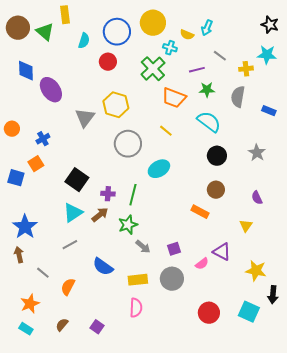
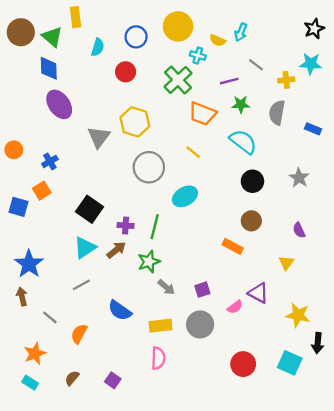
black star: (270, 25) -> (314, 29), turned 30
blue circle: (117, 32) -> (136, 37), size x0.7
blue diamond: (26, 71) -> (49, 68), moved

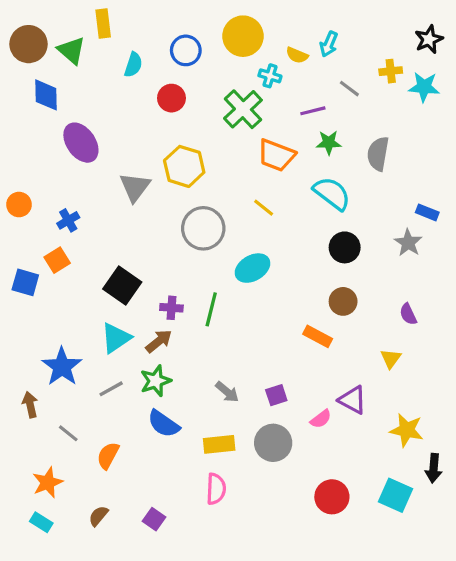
blue diamond: (49, 68) -> (46, 95), moved
yellow cross: (286, 80) -> (391, 71), moved
blue rectangle: (313, 129) -> (427, 212), moved
green star: (149, 262) -> (156, 381), moved
blue star: (29, 264) -> (62, 367), moved

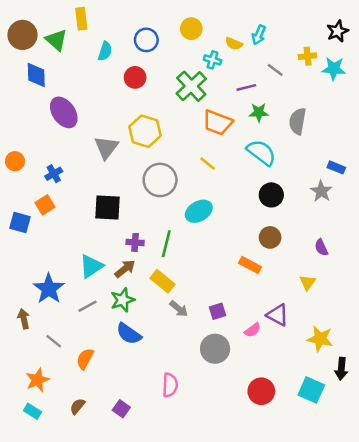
yellow circle: (243, 36) -> (191, 29), size x0.7
black square: (122, 286) -> (108, 207), moved, turned -32
yellow rectangle: (219, 444) -> (163, 281), moved, turned 45

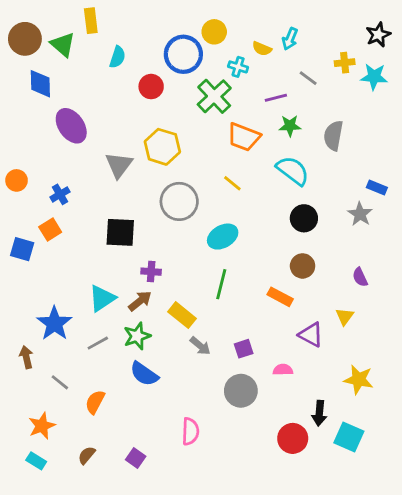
blue circle: (146, 40) -> (183, 54), moved, size x1.4
green line: (166, 244) -> (221, 284), moved
purple triangle: (278, 315) -> (311, 335), moved
pink semicircle: (253, 330) -> (283, 370), turned -144
black arrow: (341, 369) -> (319, 413), moved

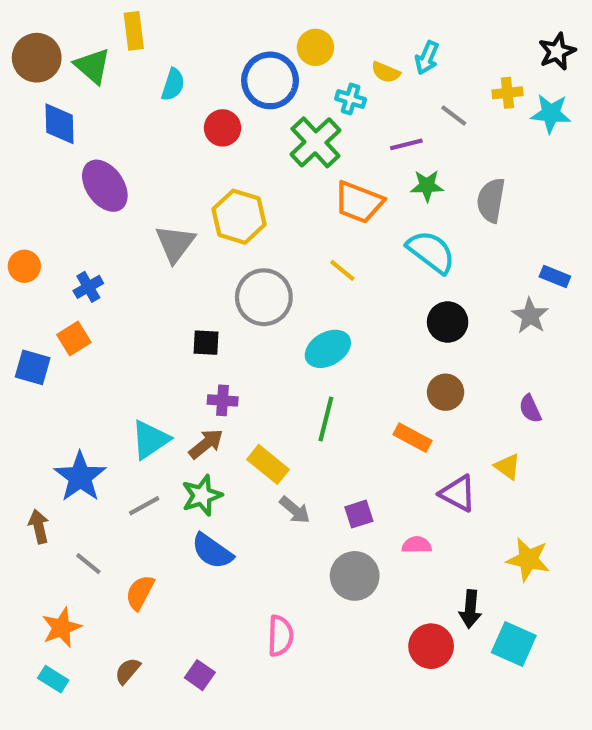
black square: (120, 232) -> (206, 343), moved, size x0.6
yellow triangle: (345, 316) -> (507, 467), turned -30

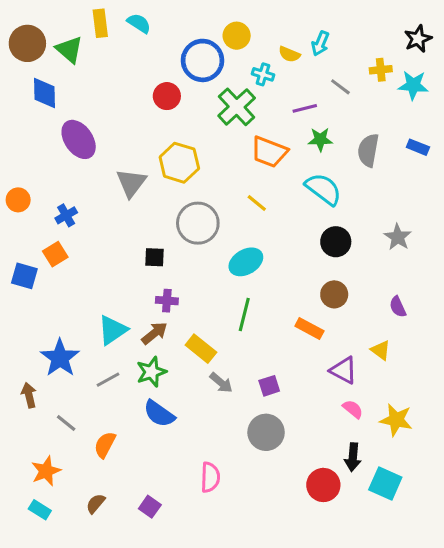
cyan semicircle: (173, 85) -> (139, 23), moved, turned -75
blue rectangle: (555, 277) -> (418, 147), moved
pink semicircle: (417, 545) -> (353, 409), moved, turned 40

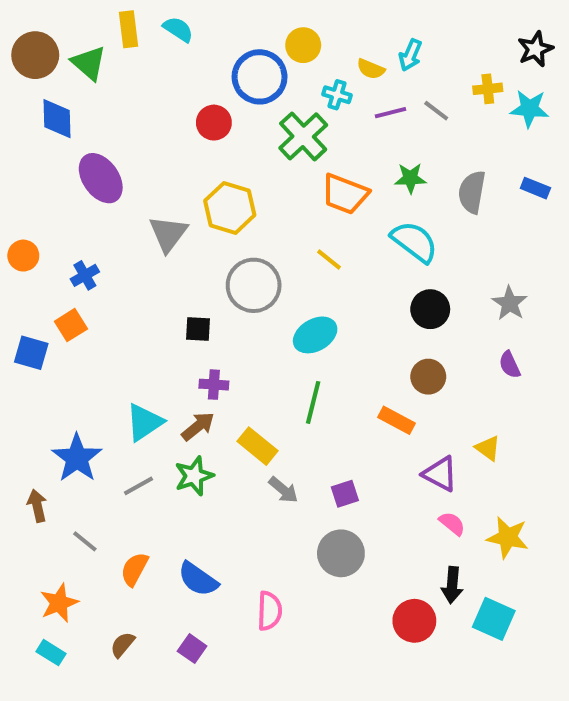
purple line: (305, 108) -> (391, 113), moved
purple semicircle: (398, 307) -> (510, 365), moved
blue semicircle: (159, 414) -> (198, 579), moved

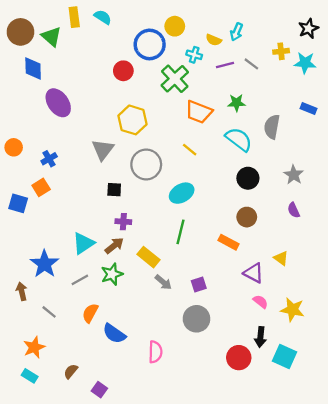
gray semicircle: (472, 192) -> (272, 127), moved
gray triangle: (168, 234) -> (103, 150), moved
orange semicircle: (134, 569) -> (90, 313), moved
purple square: (192, 649) -> (99, 390), moved

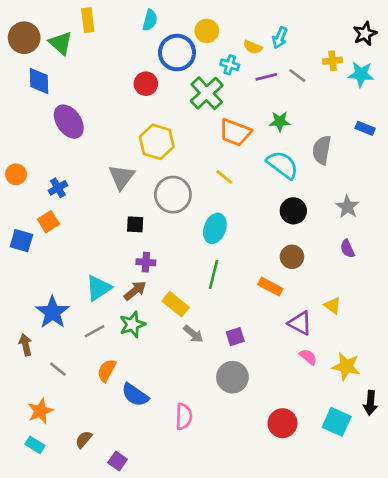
cyan semicircle: (103, 17) -> (150, 20), moved, turned 72
cyan ellipse: (182, 193) -> (215, 228), turned -40
black arrow: (260, 337) -> (370, 403), moved

